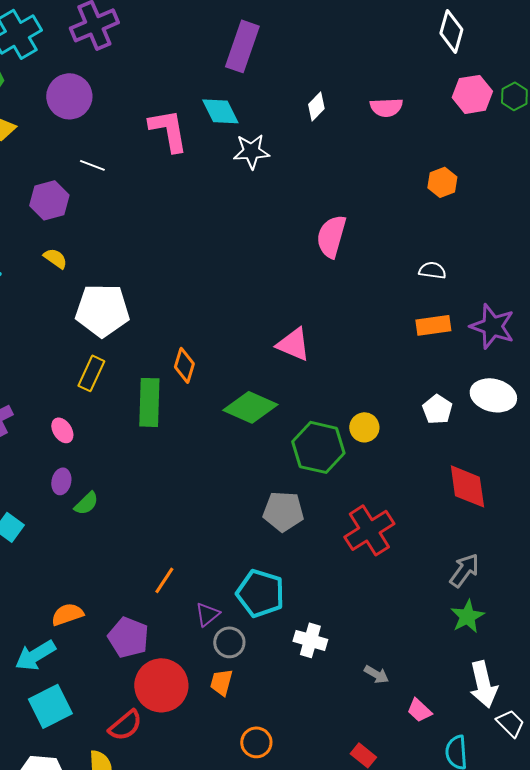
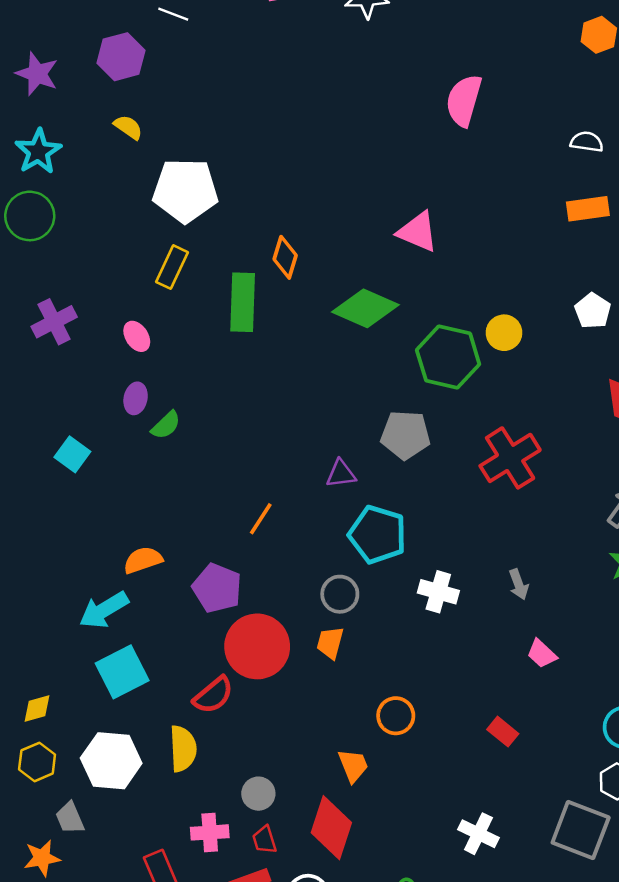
purple triangle: (207, 614) -> (341, 474), moved, turned 32
gray arrow: (376, 674) -> (519, 584), moved, turned 40
pink trapezoid: (419, 710) -> (542, 654), moved
orange circle: (256, 742) -> (396, 716), moved

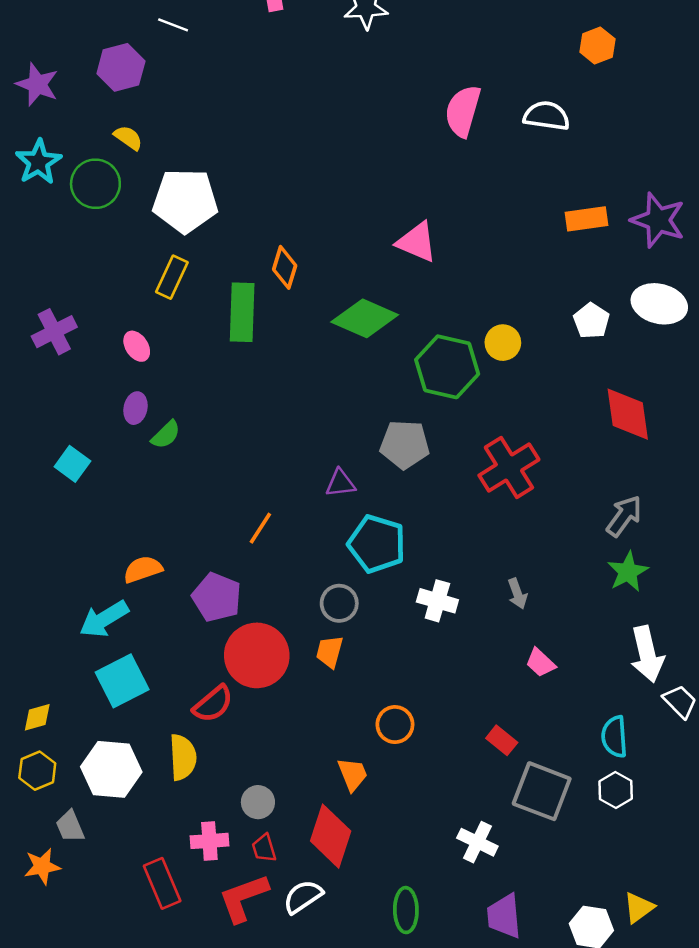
white semicircle: (587, 142) -> (547, 116), moved, size x1.4
green circle: (30, 216) -> (95, 184), moved
gray square: (581, 830) -> (542, 791), moved

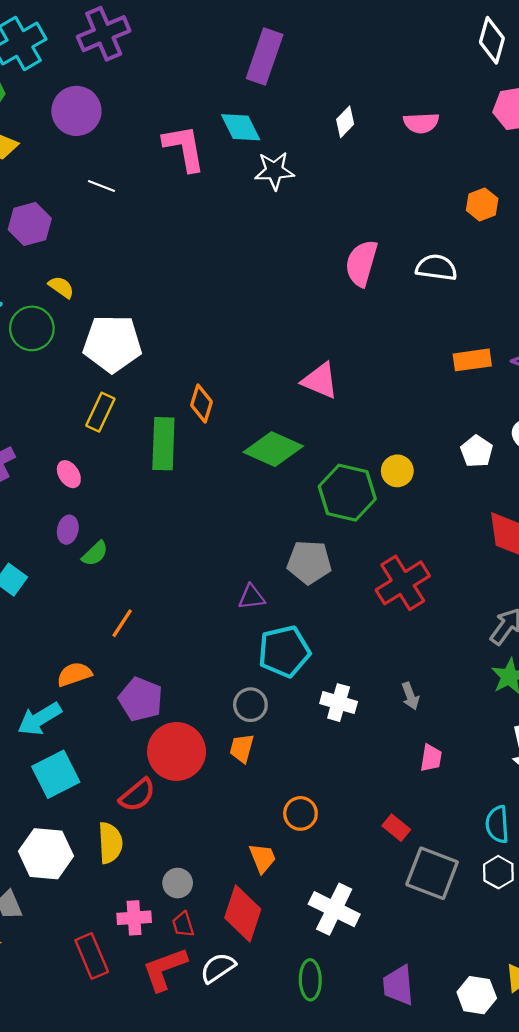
purple hexagon: (121, 67) -> (30, 224), moved
orange line: (260, 528) -> (122, 623), moved
cyan pentagon: (377, 544) -> (284, 651), turned -30
pink trapezoid: (540, 663) -> (431, 758), turned -124
white cross: (477, 842) -> (334, 909), moved, size x1.4

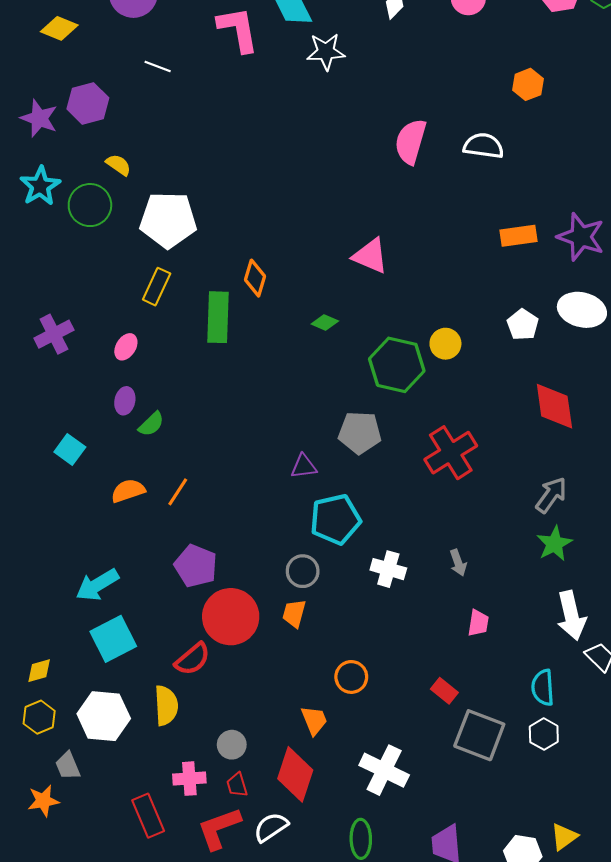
green diamond: (273, 449) -> (325, 323), size x0.5
pink ellipse: (69, 474) -> (126, 347), turned 65
orange semicircle: (74, 674) -> (128, 491), moved

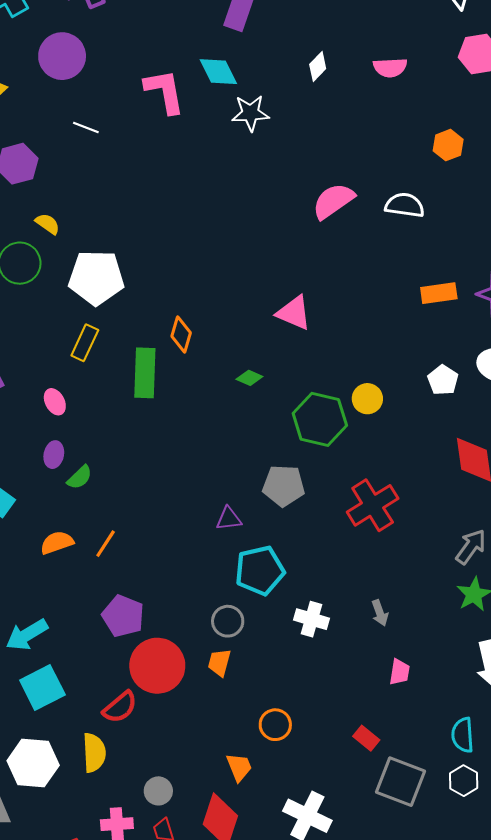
pink semicircle: (411, 142) -> (333, 201), turned 39
pink ellipse: (126, 347) -> (55, 402), turned -60

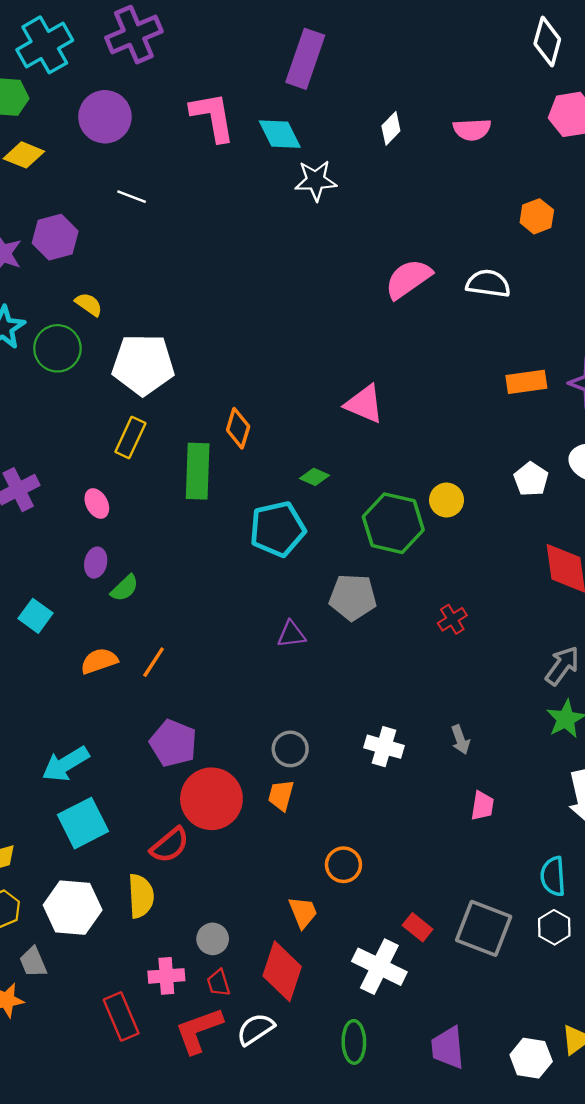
pink L-shape: (165, 91) -> (213, 117), moved
red cross: (373, 505) -> (452, 619), size x0.5
cyan pentagon: (260, 570) -> (277, 529), moved
red rectangle: (366, 738) -> (418, 927), moved

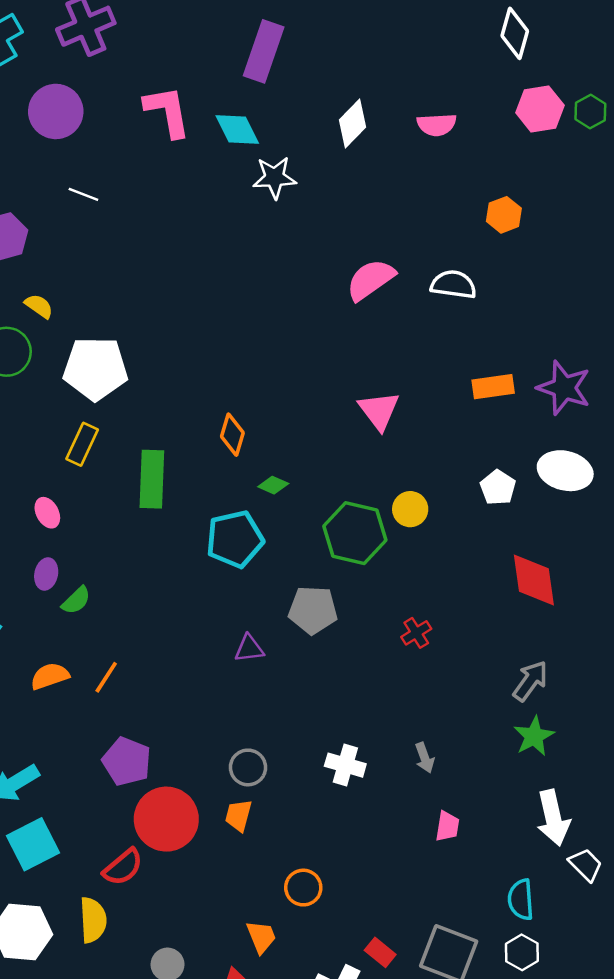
white diamond: (391, 128) -> (353, 123), size x1.4
pink triangle: (364, 404) -> (379, 411), moved, turned 30
orange diamond: (238, 428) -> (232, 435), moved

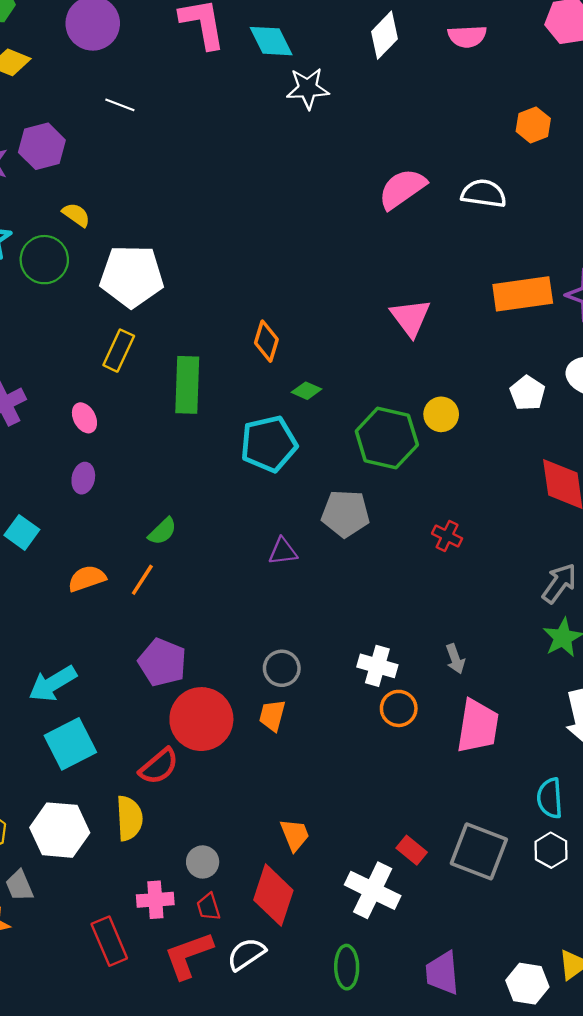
orange rectangle: (493, 387) -> (523, 294), size x1.4
green semicircle: (76, 600) -> (162, 531), moved
red cross: (416, 633) -> (447, 536), turned -32
pink trapezoid: (447, 826) -> (478, 726), size x1.8
orange circle: (303, 888) -> (399, 708), moved

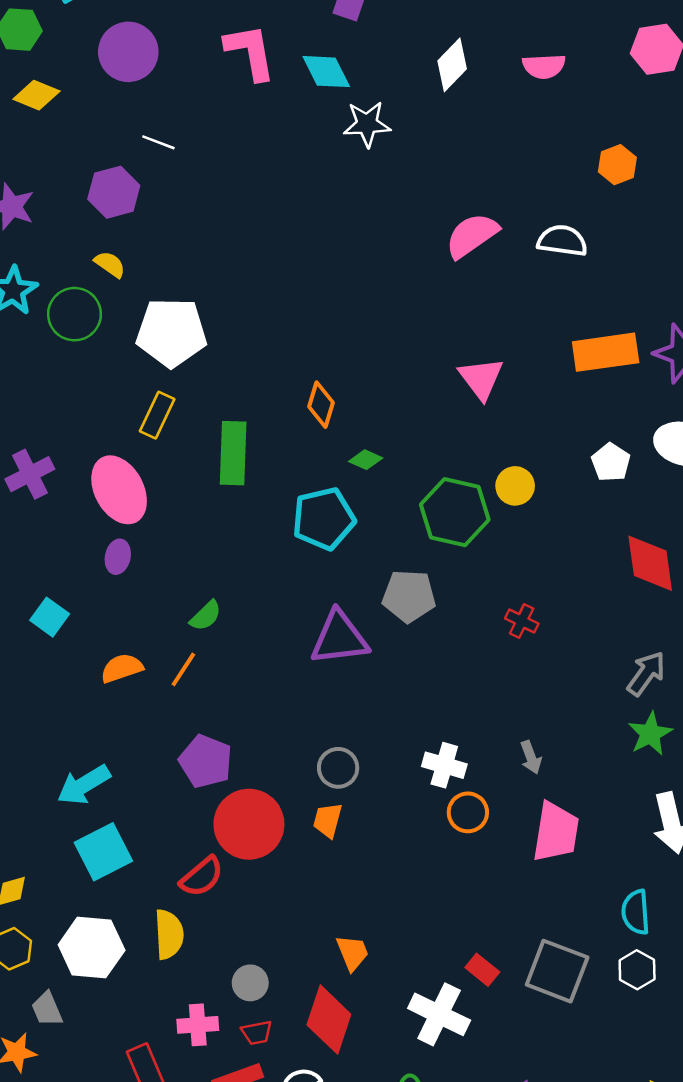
purple hexagon: (42, 146) -> (114, 192), moved
pink ellipse: (84, 418) -> (119, 490), size x2.0
purple triangle: (283, 551) -> (339, 638), size x1.8
red trapezoid: (208, 907) -> (257, 1033), turned -84

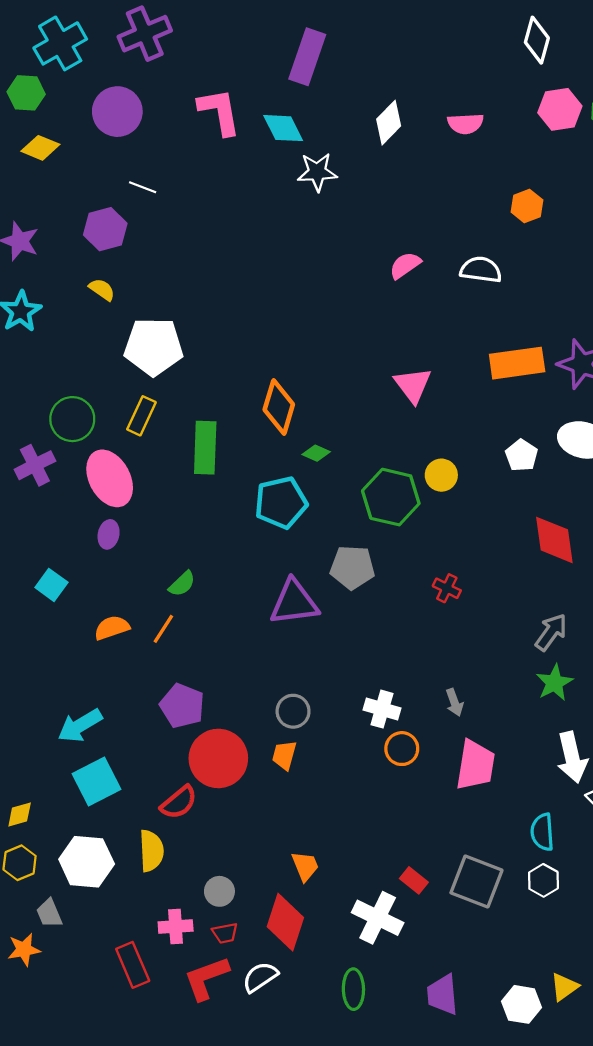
pink semicircle: (472, 235) -> (405, 265), size x0.7
green circle: (75, 314) -> (72, 419), moved
orange diamond: (321, 405) -> (279, 407), size x1.4

